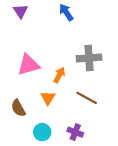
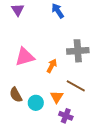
orange triangle: (48, 98) -> (57, 97), moved
cyan circle: (42, 132) -> (36, 103), moved

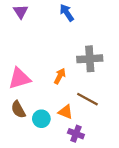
pink triangle: (25, 57) -> (19, 78), moved
orange triangle: (57, 97) -> (66, 112), turned -40

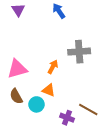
brown line: (87, 99) -> (88, 110), moved
orange triangle: (66, 112) -> (49, 90), moved

